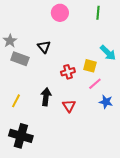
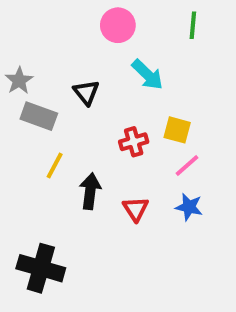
cyan arrow: (108, 53) -> (147, 75), moved
yellow line: (16, 101) -> (55, 165), moved
blue star: (106, 102) -> (189, 207), moved

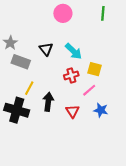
cyan arrow: (147, 75) -> (73, 51), moved
pink line: (187, 165) -> (89, 90), moved
black cross: (41, 268) -> (17, 110), moved

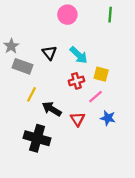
black arrow: (48, 102) -> (52, 109), turned -66
black cross: (17, 110) -> (37, 138), moved

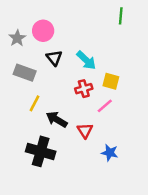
pink circle: (67, 15) -> (43, 31), moved
gray star: (11, 46) -> (17, 38), moved
blue star: (108, 118) -> (110, 153), moved

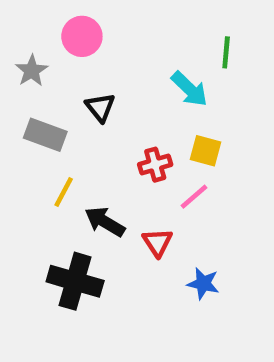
green line: (121, 16) -> (226, 52), moved
pink circle: (43, 31) -> (82, 36), moved
cyan arrow: (86, 60) -> (189, 89), moved

